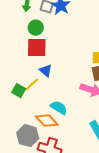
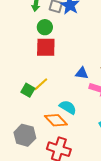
blue triangle: (46, 71) -> (82, 73), moved, turned -32
gray hexagon: (28, 136) -> (25, 135), moved

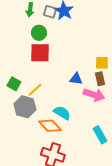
green square: (28, 90) -> (14, 84), moved
gray hexagon: (25, 135) -> (25, 107), moved

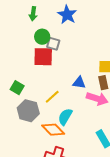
gray square: (50, 12) -> (53, 44), moved
yellow line: (35, 90) -> (52, 97), moved
cyan semicircle: (62, 113) -> (65, 117), turned -90

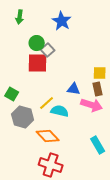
green arrow: (33, 14) -> (20, 17), moved
gray square: (53, 44) -> (48, 50), turned 32
cyan semicircle: (65, 117) -> (60, 111), moved, turned 72

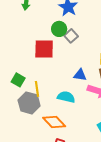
green circle: (37, 43) -> (59, 29), moved
gray square: (48, 50) -> (71, 36), moved
yellow line: (47, 103) -> (37, 89), moved, turned -56

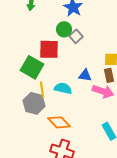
green square: (18, 80) -> (32, 67), moved, size x1.6
cyan semicircle: (66, 97) -> (63, 88), moved

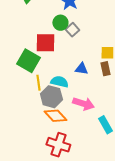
pink arrow: (103, 91) -> (83, 104), moved
gray hexagon: (34, 103) -> (51, 97), moved

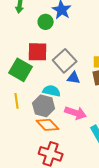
green circle: (60, 23) -> (46, 22), moved
gray square: (72, 30) -> (65, 61), moved, size x1.6
yellow line: (38, 83) -> (17, 101), moved

